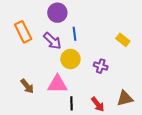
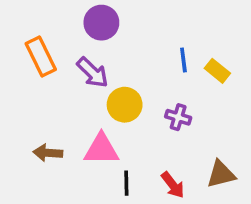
blue line: (75, 34) -> (183, 60), moved
brown arrow: (27, 86) -> (48, 153), turned 133

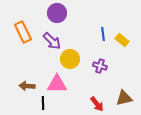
black line: (126, 183) -> (43, 103), moved

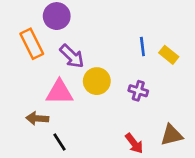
purple circle: (57, 13) -> (57, 16), moved
pink triangle: (57, 84) -> (59, 92), moved
black line: (43, 103) -> (59, 142), turned -32

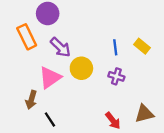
blue line: (142, 46) -> (115, 47), moved
pink triangle: (59, 92) -> (50, 78), turned -35
brown arrow: (37, 118) -> (31, 100), turned -78

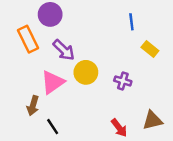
blue line: (115, 47) -> (131, 22), moved

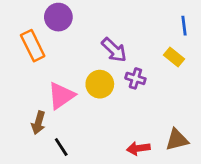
blue line: (131, 22) -> (184, 26), moved
purple arrow: (64, 50) -> (114, 50), moved
purple cross: (123, 81) -> (135, 78), moved
red arrow: (119, 128) -> (138, 148), turned 120

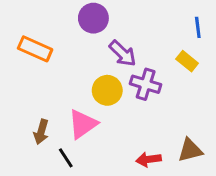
purple circle: (58, 17) -> (93, 18), moved
orange rectangle: (33, 46) -> (35, 49), turned -40
purple cross: (135, 78) -> (146, 84), size x1.4
pink triangle: (61, 96) -> (83, 124), moved

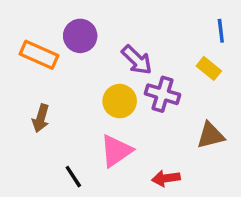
purple circle: (93, 18) -> (80, 36), moved
pink triangle: (83, 124) -> (116, 151), moved
brown arrow: (41, 132) -> (41, 118), moved
brown triangle: (190, 150) -> (211, 135), moved

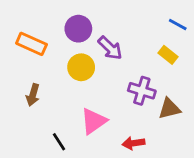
blue line: (221, 31) -> (178, 25), turned -54
purple circle: (80, 36) -> (78, 29), moved
purple cross: (163, 94) -> (142, 91), moved
yellow circle: (120, 101) -> (81, 67), moved

